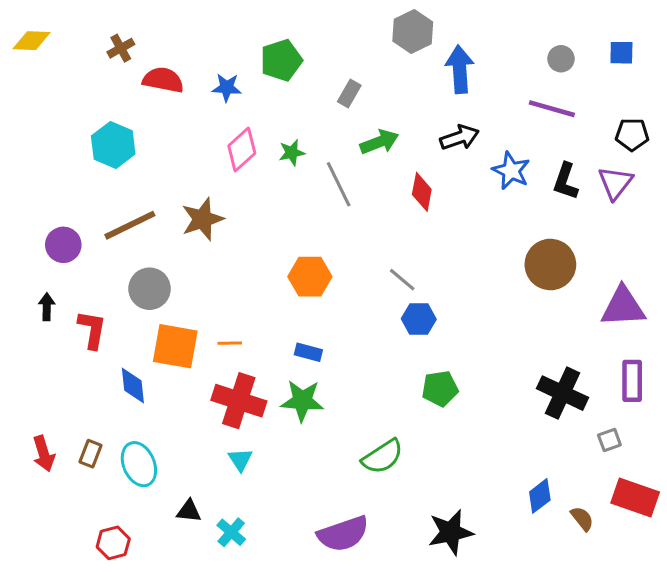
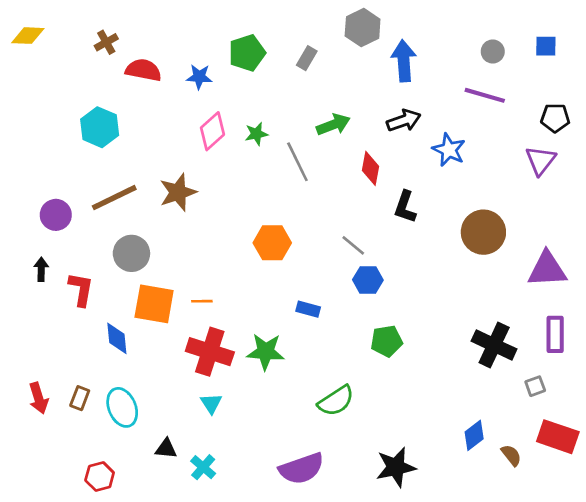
gray rectangle: (349, 94) -> (307, 58), moved
black L-shape: (566, 181) -> (405, 207), moved
blue rectangle: (308, 352) -> (308, 309), moved

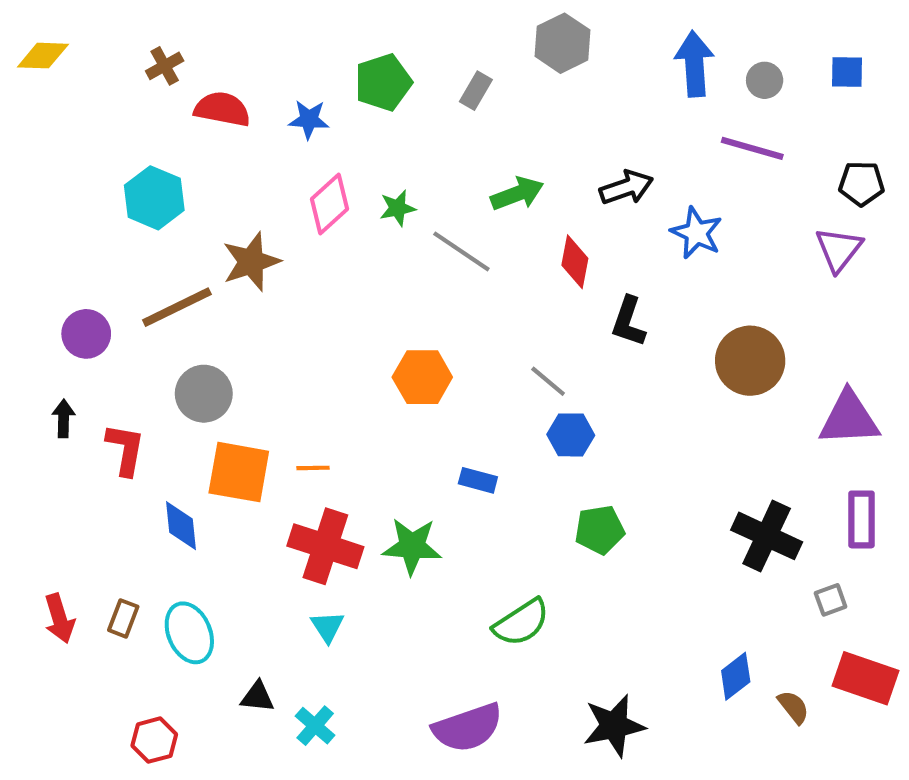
blue arrow: (404, 61) -> (694, 64), moved
gray line: (297, 162) -> (461, 251), turned -30
brown star: (178, 192) -> (251, 262), moved

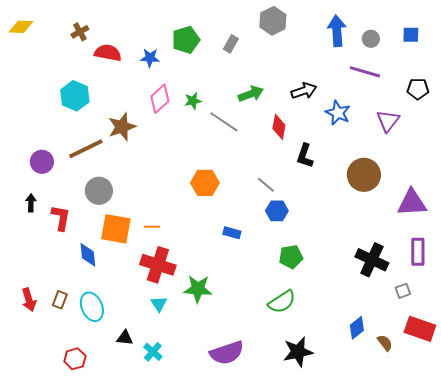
purple triangle: (839, 249) -> (388, 121), moved
green star: (412, 546) -> (198, 289), moved
green semicircle: (521, 623) -> (282, 302), moved

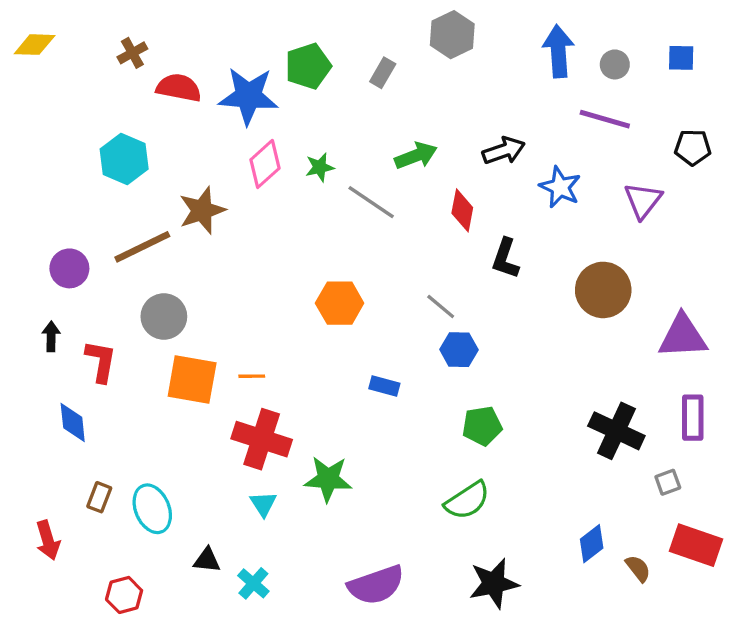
blue star: (150, 58) -> (248, 96), size x1.8
blue diamond: (88, 255) -> (73, 423), moved
red arrow: (29, 300) -> (48, 540), moved

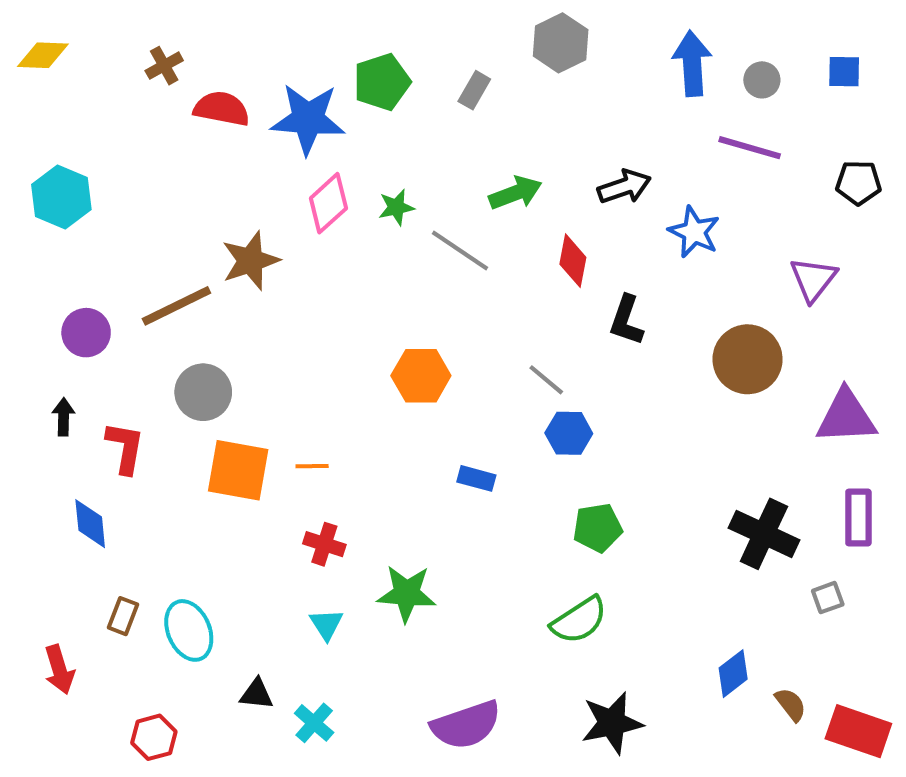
cyan hexagon: (124, 159) -> (61, 197), moved
purple triangle: (643, 200) -> (813, 279), moved
red cross: (262, 439) -> (324, 544), size x0.6
red rectangle: (696, 545) -> (858, 731), moved

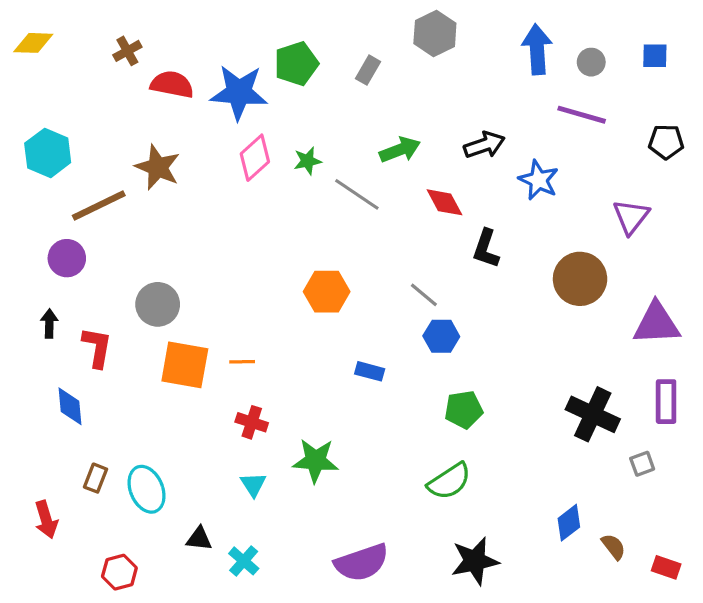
brown star: (250, 261) -> (158, 167), moved, turned -30
red diamond: (573, 261) -> (445, 202), turned -39
brown line: (176, 306) -> (99, 206), moved
red rectangle: (858, 731) -> (666, 567), size x0.6

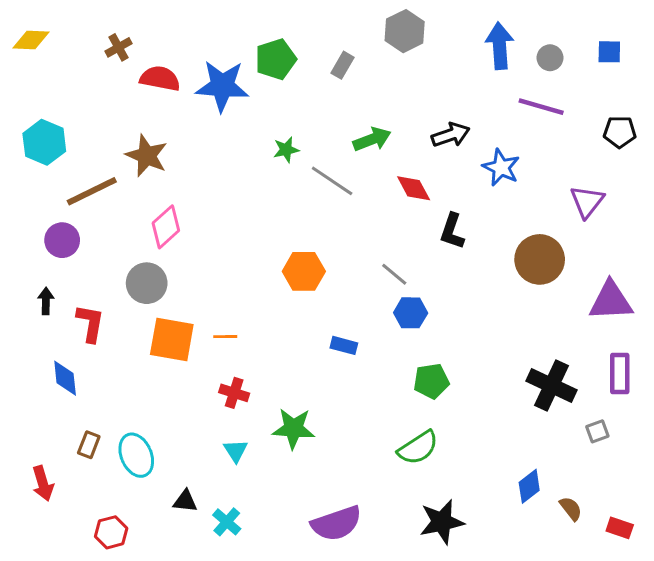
pink diamond: (255, 158) -> (166, 227), moved

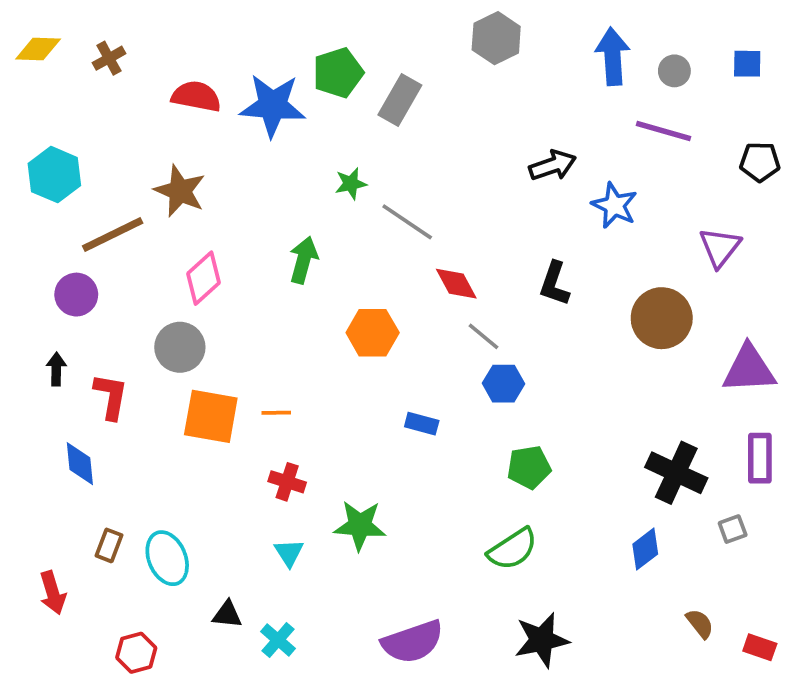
brown cross: (118, 47) -> (109, 58), moved
gray rectangle: (342, 65) -> (400, 100), moved, size x1.5
green arrow: (372, 139) -> (304, 260), moved, turned -54
red diamond: (414, 188) -> (456, 284), moved
blue diamond: (529, 486) -> (645, 549), moved

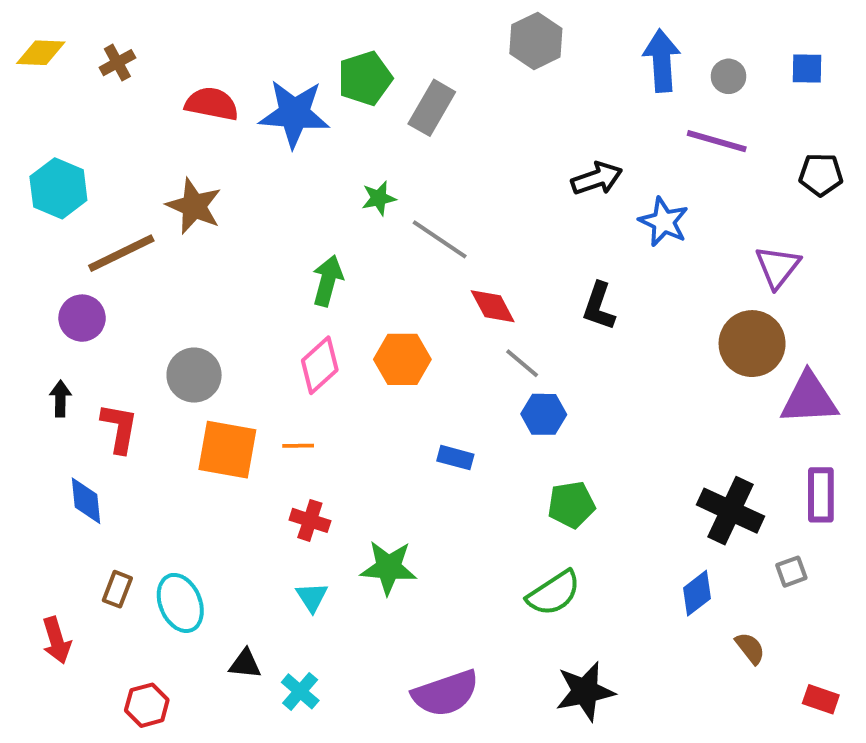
pink diamond: (204, 278) -> (320, 365), moved
brown circle: (662, 318) -> (752, 344), moved
brown semicircle: (700, 624) -> (750, 648), moved

